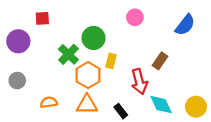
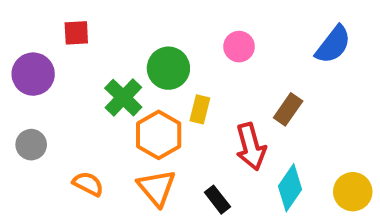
pink circle: (135, 17) -> (239, 47), moved
orange semicircle: (49, 102) -> (88, 184), turned 35
orange triangle: (87, 104) -> (157, 188), turned 50
cyan diamond: (161, 104) -> (290, 188), turned 60

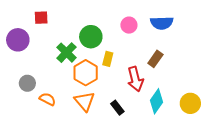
blue semicircle: (333, 45) -> (162, 23), moved, turned 50
gray circle: (31, 145) -> (27, 83), moved

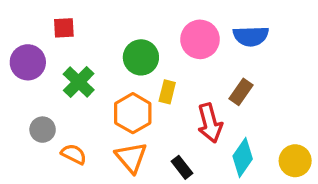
pink circle: (129, 25) -> (200, 39), size x1.5
green cross: (67, 53) -> (79, 82), moved

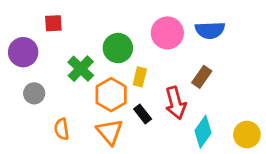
green cross: (79, 82) -> (81, 69), moved
gray circle: (43, 130) -> (34, 93), moved
orange semicircle: (74, 154) -> (62, 129), turned -125
black rectangle: (182, 167) -> (143, 114), moved

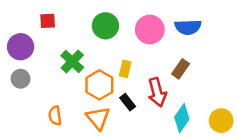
green circle: (118, 48) -> (105, 26), moved
gray circle: (34, 93) -> (21, 79), moved

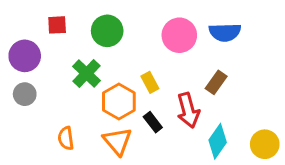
green circle: (105, 26) -> (107, 31), moved
yellow rectangle: (125, 69) -> (150, 82), turned -42

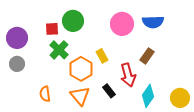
red square: (57, 25) -> (52, 29), moved
black rectangle: (153, 122) -> (109, 91), moved

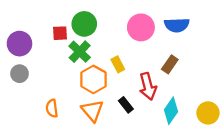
green cross: (59, 50) -> (80, 52), moved

